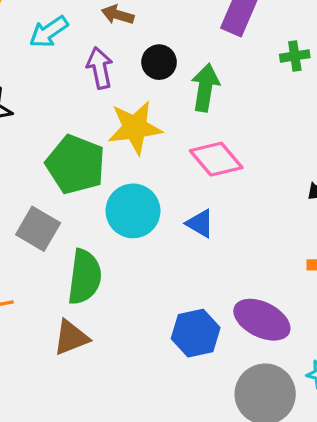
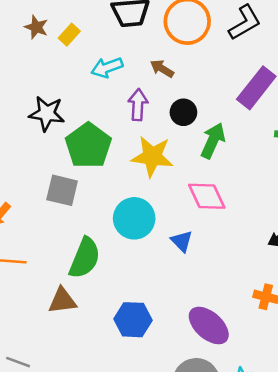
green pentagon: (75, 164) -> (88, 146), moved
gray square: (38, 229) -> (62, 190), moved, turned -32
blue hexagon: (196, 333) -> (133, 320), moved

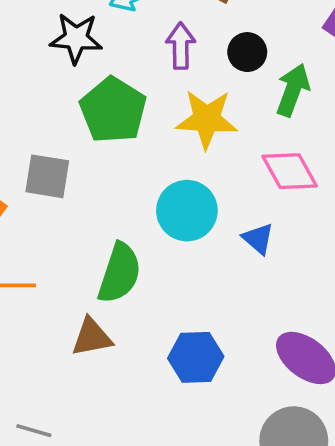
black star: (47, 113) -> (76, 38), moved
gray square: (62, 190) -> (47, 176), moved

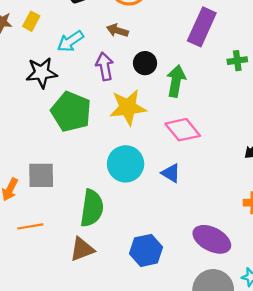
gray square: (47, 176) -> (41, 175), moved

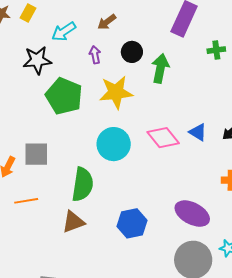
brown arrow: (117, 30) -> (107, 22), turned -54
purple arrow: (105, 66) -> (95, 55), size x0.7
pink diamond: (183, 130) -> (163, 138), moved
blue triangle: (171, 173) -> (198, 132), moved

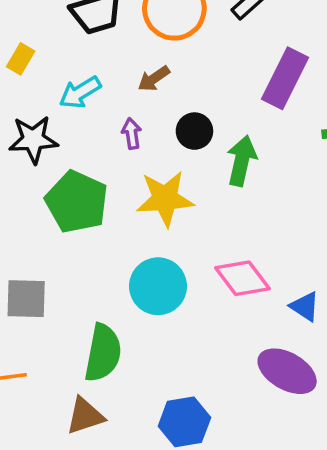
blue triangle: (198, 132) -> (305, 306), moved
purple ellipse: (192, 214) -> (287, 371), moved

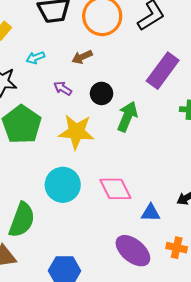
cyan arrow: (80, 92) -> (35, 58), size x0.7
purple arrow: (132, 134) -> (63, 88), turned -60
blue triangle: (305, 306) -> (151, 213), turned -42

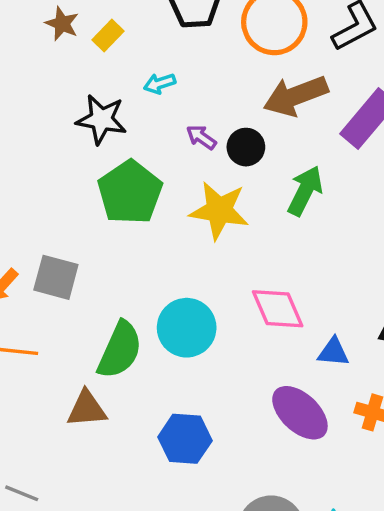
brown arrow: (82, 57) -> (296, 96), moved, size x1.8
black circle: (102, 93) -> (246, 147), moved
cyan circle: (63, 185) -> (187, 328), moved

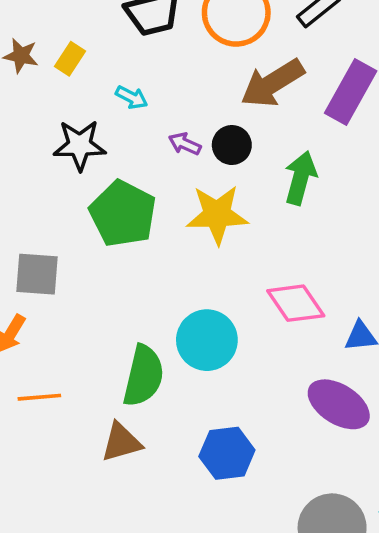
cyan arrow: (160, 83) -> (132, 97), turned -124
gray square: (56, 277) -> (37, 274), moved

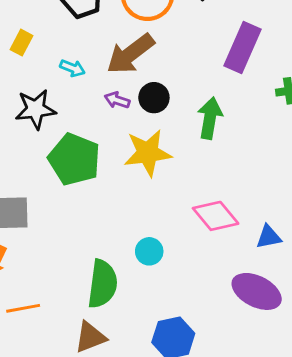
brown arrow: (272, 83) -> (130, 54), moved
cyan circle: (207, 340) -> (149, 251), size x0.6

